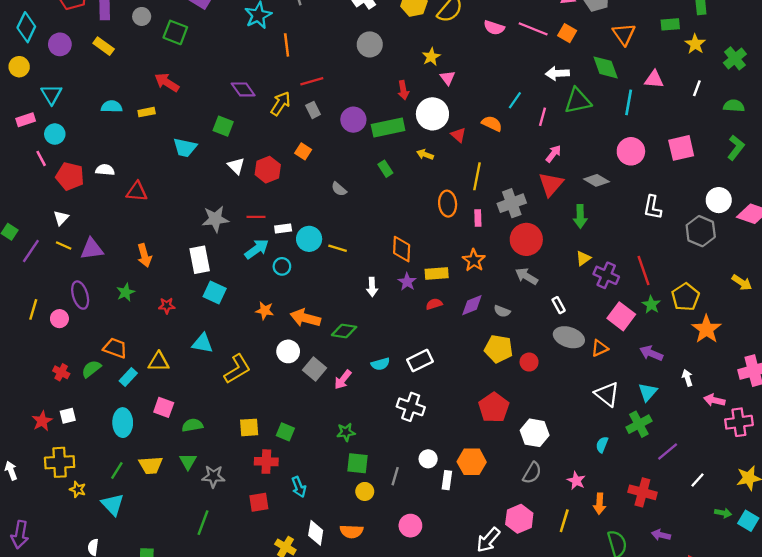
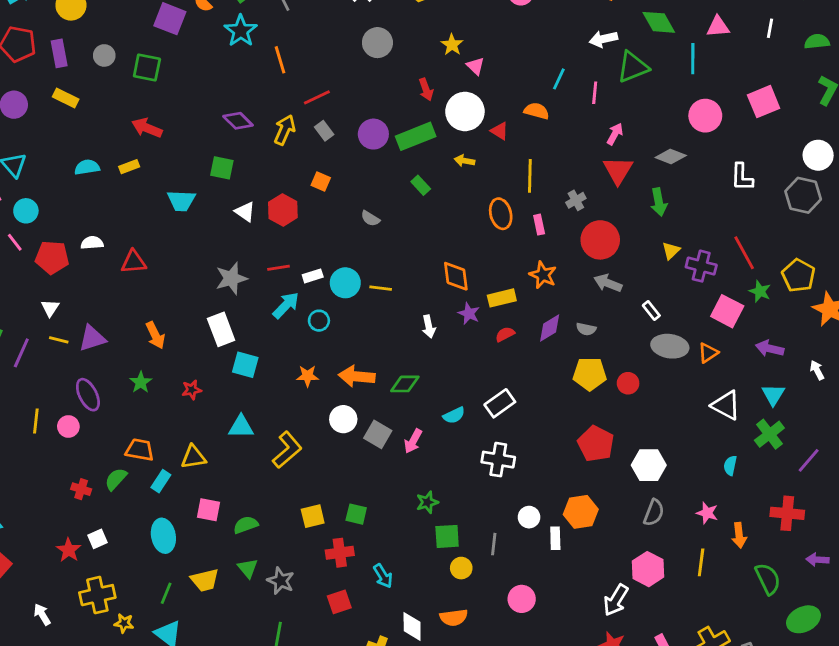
gray cross: (512, 203) -> (576, 200), size x0.6
gray star: (213, 476) -> (281, 581), turned 30

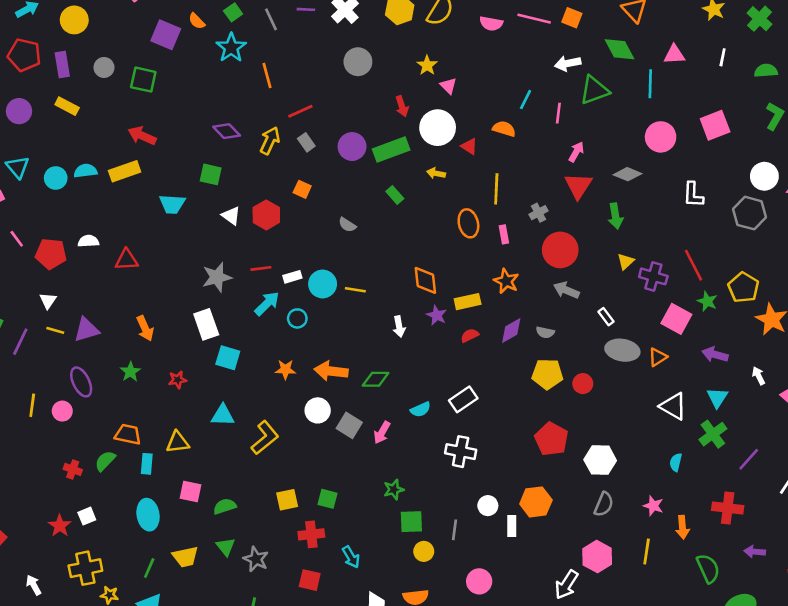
yellow rectangle: (129, 167) -> (125, 171), size x1.6
cyan circle: (26, 211) -> (56, 178), moved
cyan rectangle: (161, 481) -> (147, 464), turned -30
red square: (339, 602) -> (310, 580), turned 30

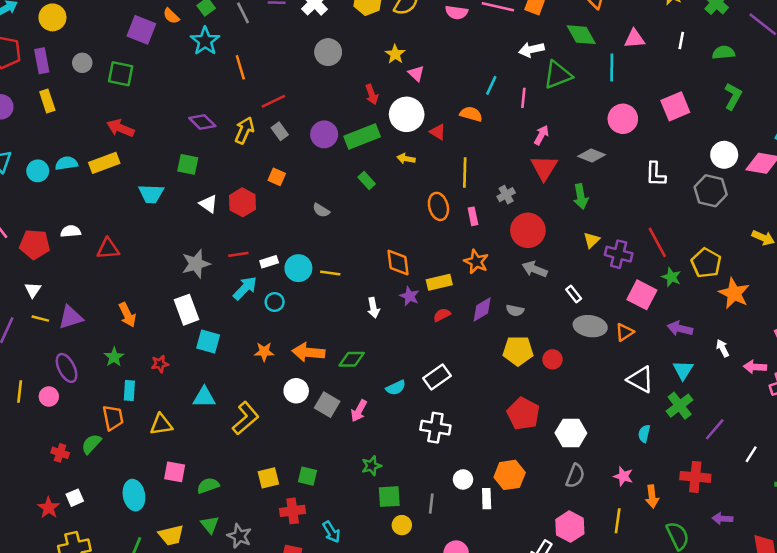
yellow rectangle: (67, 106) -> (47, 101), turned 45
orange trapezoid: (128, 434) -> (113, 418), turned 68
cyan rectangle: (147, 464) -> (129, 390), moved

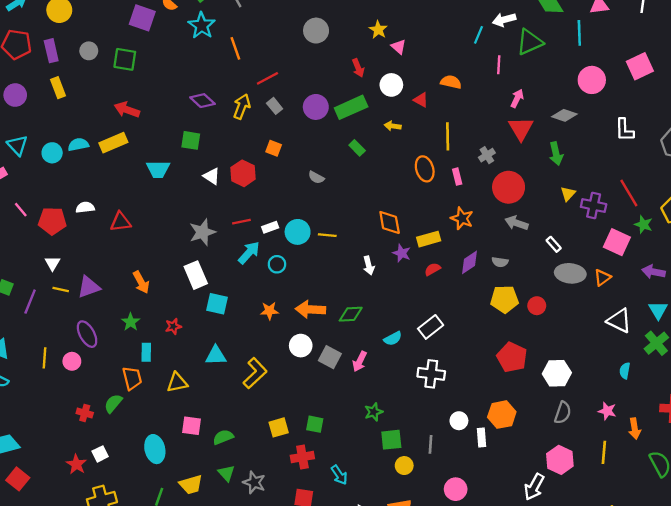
cyan line: (491, 85) -> (479, 35), moved
white circle: (407, 114) -> (391, 85), size x0.7

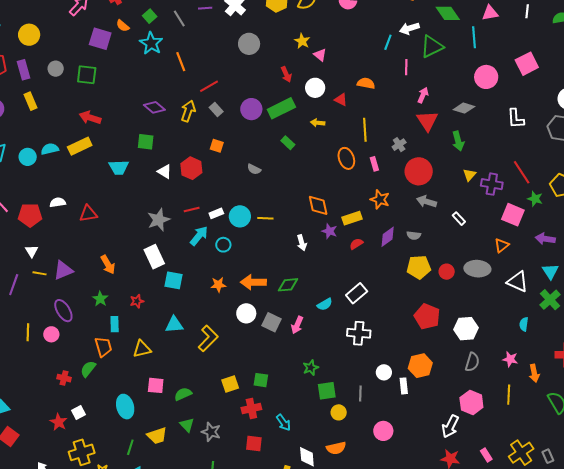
gray ellipse: (570, 273) -> (477, 269), moved

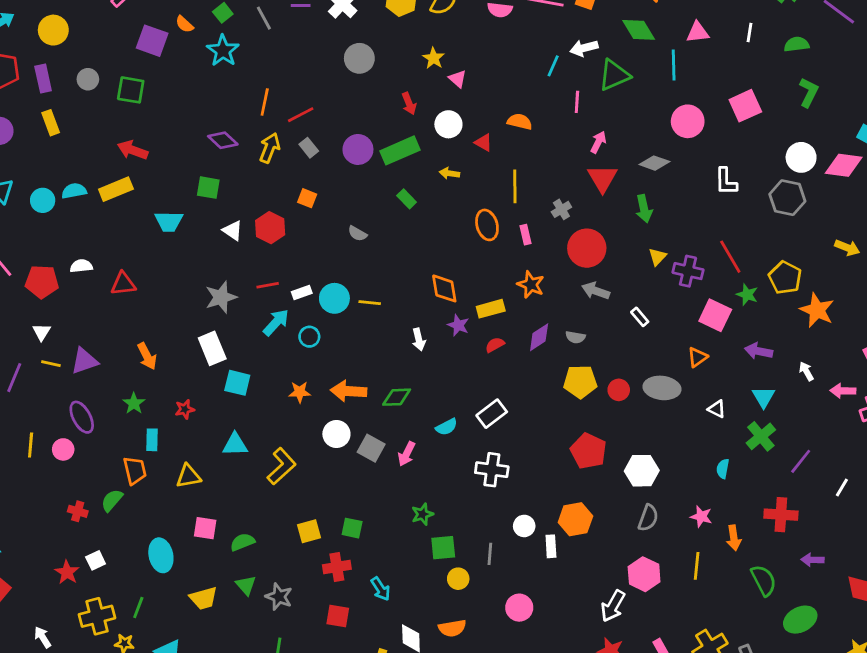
orange line: (181, 62) -> (265, 102), moved, turned 30
white triangle: (517, 282) -> (717, 409), size x0.6
green line: (130, 447) -> (138, 607), moved

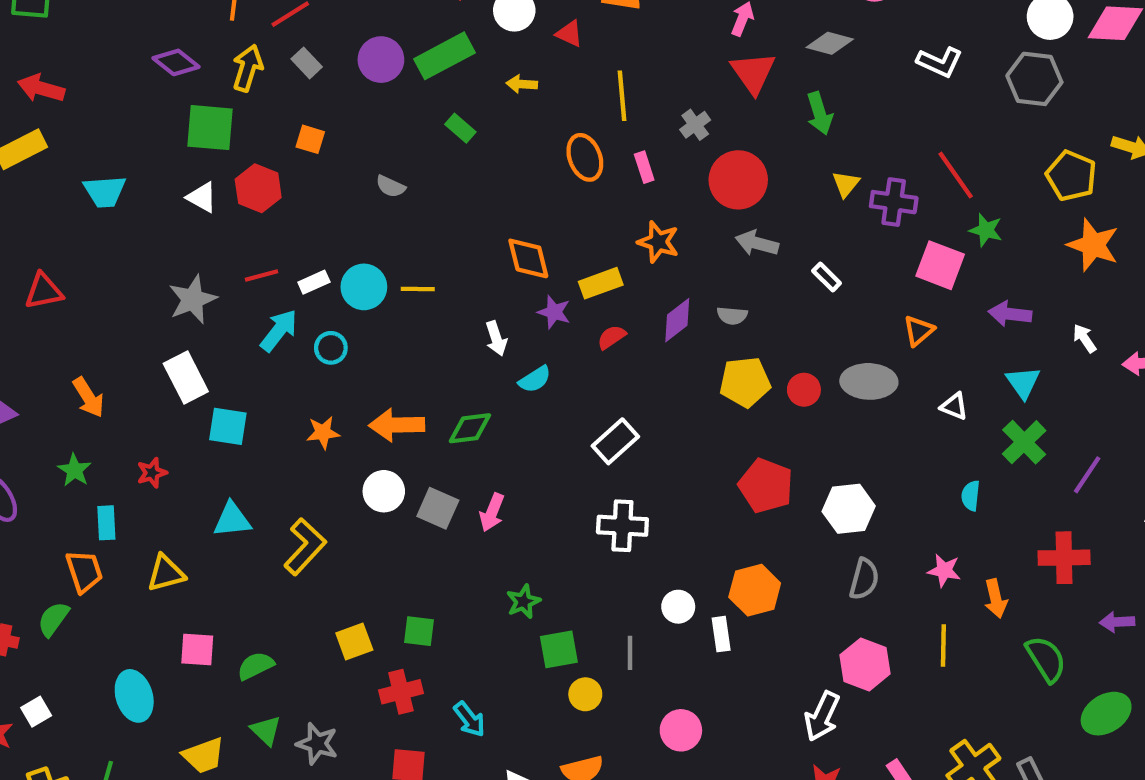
white L-shape: (726, 181) -> (940, 62), turned -60
green square: (208, 188) -> (210, 128), moved, size x1.4
yellow pentagon: (785, 278) -> (1071, 176), moved
cyan semicircle: (447, 427) -> (535, 379), moved

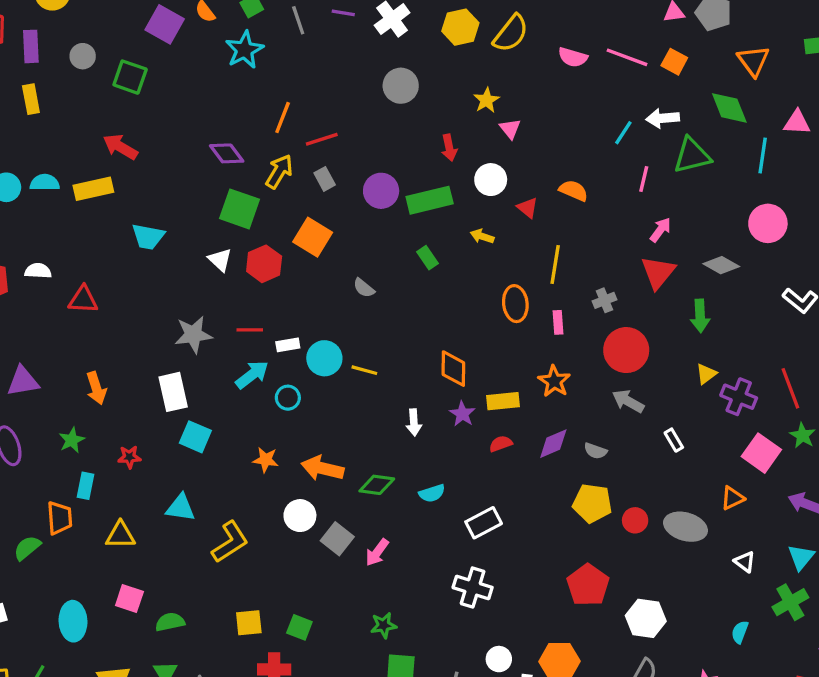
orange square: (310, 139) -> (313, 237), size x1.6
cyan semicircle: (535, 379) -> (432, 493), moved

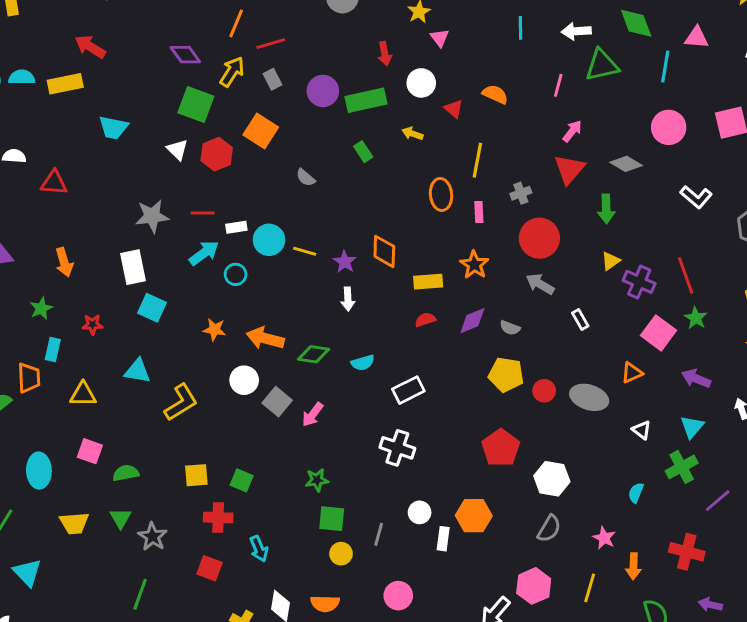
cyan line: (623, 133) -> (521, 28), moved, turned -35
purple star: (462, 414) -> (345, 262), moved

